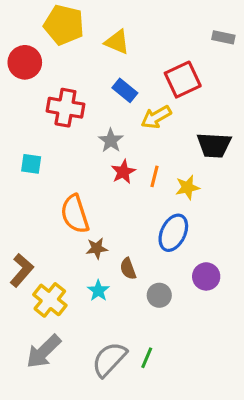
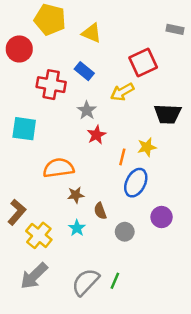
blue rectangle: (125, 90) -> (84, 71), moved
cyan square: (31, 164) -> (24, 129), size x1.5
orange line: (155, 176) -> (122, 157), moved
orange semicircle: (75, 214) -> (58, 168), turned 100

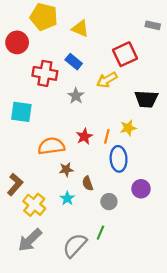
red star: (97, 135) -> (84, 136), moved
blue ellipse: (136, 183) -> (119, 159), turned -30
green line: (115, 281) -> (100, 233), moved

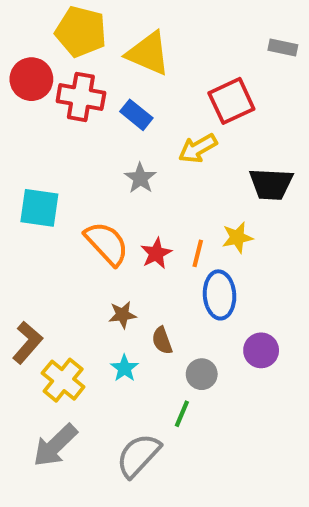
yellow triangle: (80, 29) -> (148, 53), size x1.4
red cross: (45, 73) -> (81, 97), moved
orange semicircle: (51, 146) -> (107, 243), moved, turned 55
green line: (100, 233) -> (182, 414), moved

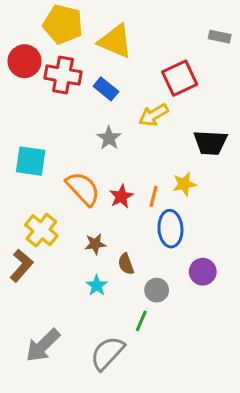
yellow cross: (63, 380) -> (41, 230), moved

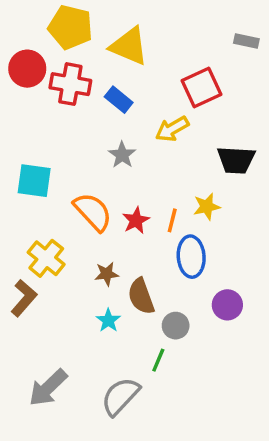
brown semicircle: (126, 264) -> (141, 296), size x1.5

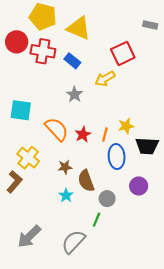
black trapezoid: (236, 160) -> (147, 146), moved

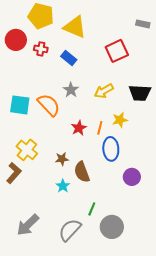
red cross: (43, 51) -> (41, 49), size x0.6
yellow arrow: (105, 79) -> (104, 91), moved
orange semicircle: (57, 129) -> (49, 105), moved
black trapezoid: (147, 146) -> (140, 93), moved
gray circle: (107, 199) -> (112, 227), moved, size x1.5

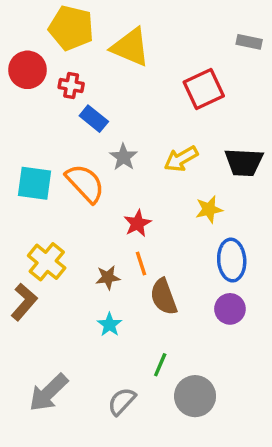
blue rectangle: (69, 58) -> (94, 119), moved
orange line: (100, 128) -> (141, 264), moved, turned -32
blue ellipse: (111, 149) -> (232, 260), moved
brown semicircle: (82, 172) -> (164, 297), moved
gray semicircle: (70, 230) -> (122, 401), size x0.7

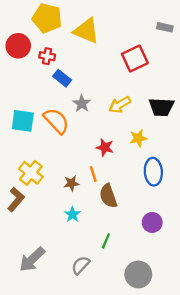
red star: (137, 223) -> (105, 147), moved, turned -30
purple circle: (230, 309) -> (152, 222), moved
gray circle: (195, 396) -> (138, 274), moved

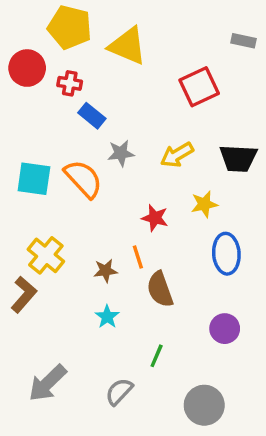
gray star: (82, 104) -> (121, 153), turned 30

